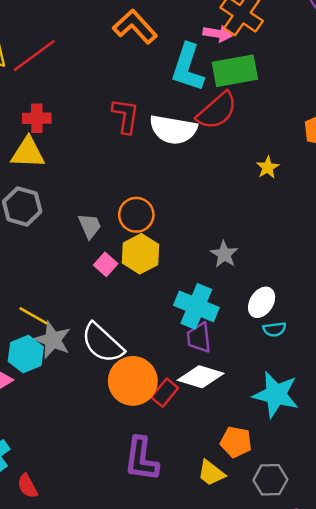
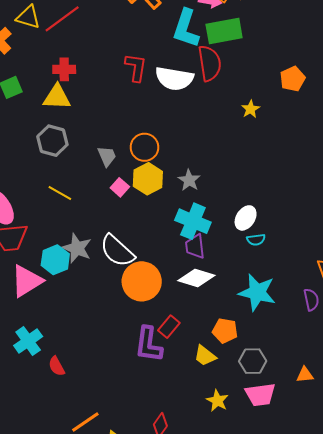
red semicircle: (217, 111) -> (210, 63), turned -57
gray star: (224, 254) -> (189, 180), moved
yellow line: (33, 316) -> (60, 193), moved
red rectangle: (165, 393) -> (169, 327), moved

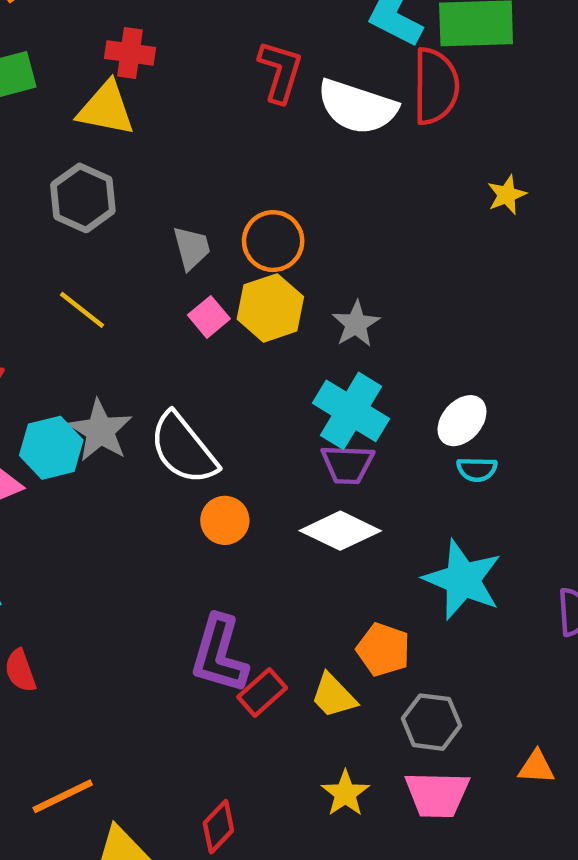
purple trapezoid: (195, 246) -> (347, 464), turned -90
orange circle: (142, 281) -> (225, 520), size x0.6
red rectangle: (169, 327) -> (262, 692), moved

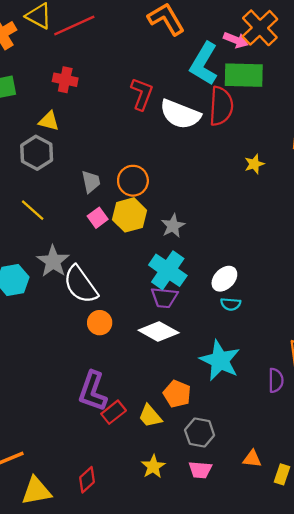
yellow triangle: (106, 109) -> (49, 121), moved, size x0.7
gray star: (100, 431) -> (53, 261), moved
pink trapezoid: (437, 794) -> (200, 470), size x0.7

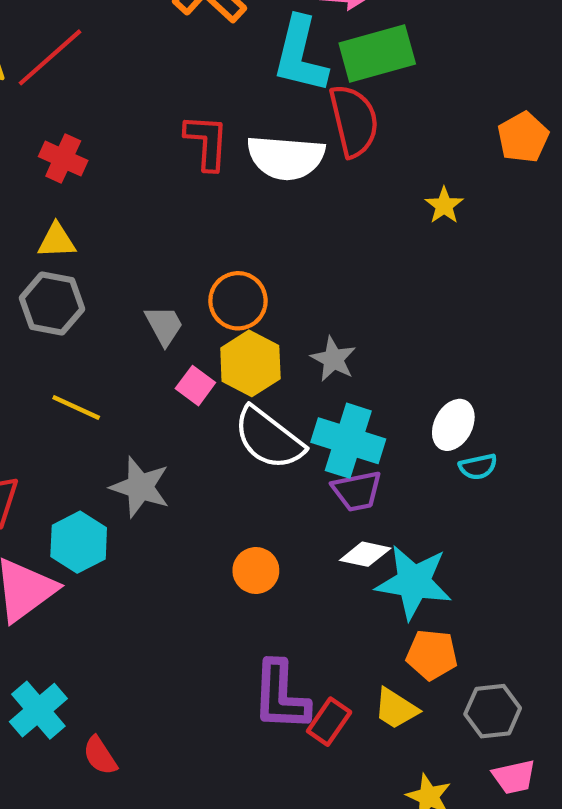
red cross: (65, 80) -> (63, 159), turned 30
white semicircle: (80, 285) -> (269, 438), moved
white diamond: (159, 331) -> (365, 554), size x0.7
cyan star: (220, 360) -> (414, 582), moved

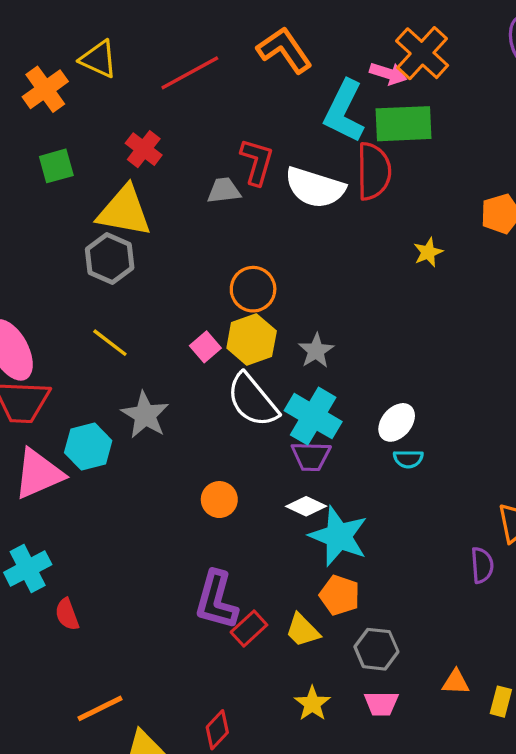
red line: (50, 57) -> (190, 73), moved
yellow triangle: (57, 241) -> (124, 211), size x1.8
gray trapezoid: (164, 325) -> (224, 191), moved, turned -81

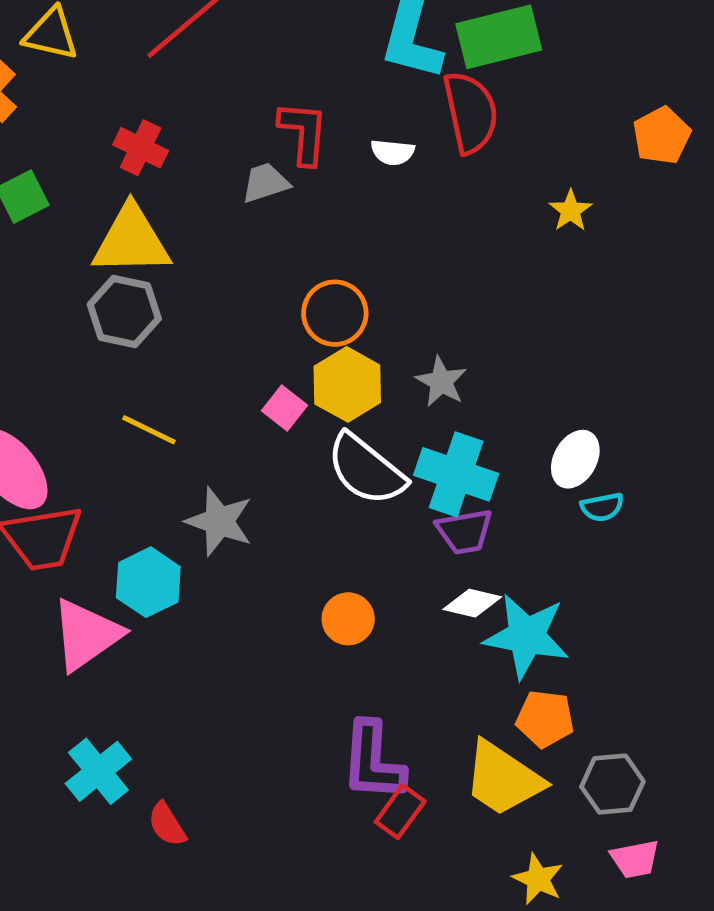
white semicircle: (315, 188) -> (393, 152), size x0.5
red rectangle: (249, 629) -> (400, 812), moved
yellow trapezoid: (303, 630) -> (503, 779), size x1.6

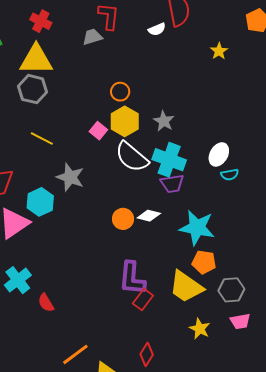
white semicircle: (393, 152) -> (157, 29), moved, turned -30
orange circle: (335, 313) -> (120, 92), size x0.7
white diamond: (472, 603) -> (149, 216), moved

